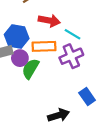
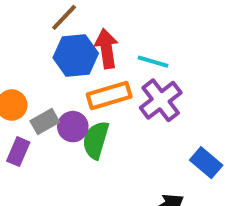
red arrow: (49, 21) -> (106, 49), turned -95
blue hexagon: (17, 36) -> (76, 56), moved

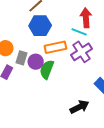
red arrow: (106, 49) -> (86, 18), moved
gray rectangle: (45, 121) -> (22, 58), turned -48

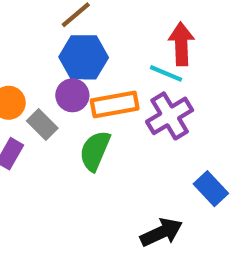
gray rectangle: (22, 58) -> (42, 125), turned -64
purple circle: (36, 62) -> (72, 95), moved

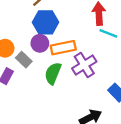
cyan line: (166, 73) -> (108, 33), moved
purple cross: (170, 116) -> (84, 65), moved

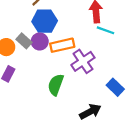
gray rectangle: (24, 60) -> (24, 41), moved
green semicircle: (53, 73) -> (56, 85), moved

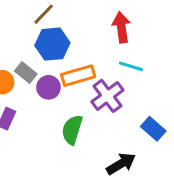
cyan line: (105, 30) -> (131, 66), moved
purple circle: (40, 41) -> (48, 87), moved

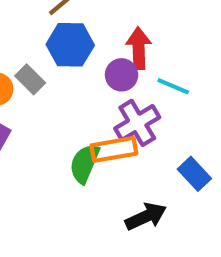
red arrow: (121, 27) -> (139, 48), moved
orange rectangle: (78, 76) -> (114, 149), moved
purple circle: (48, 87) -> (122, 75), moved

